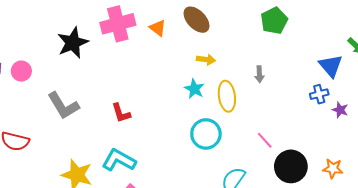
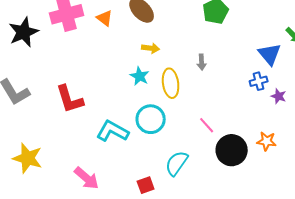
red L-shape: (121, 113) -> (70, 99), size x1.5
cyan L-shape: (119, 160) -> (113, 131), moved
orange star: (333, 169) -> (267, 141), moved

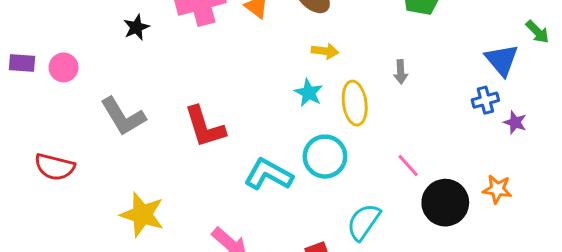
black star: (24, 32) -> (136, 27), size x0.6

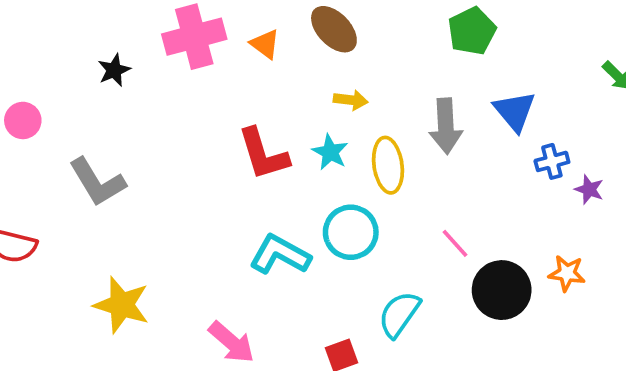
blue triangle: (502, 60) -> (515, 111), moved
gray arrow: (401, 72) -> (446, 126), size x1.8
red L-shape: (205, 127) -> (263, 154), moved

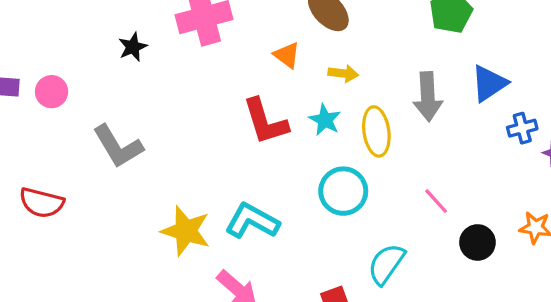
orange triangle: (265, 44) -> (287, 55), moved
blue triangle: (515, 111) -> (489, 83), turned 36
cyan L-shape: (280, 255) -> (252, 221), moved
black circle: (502, 290) -> (477, 242), size x0.7
yellow star: (122, 305) -> (186, 231), moved

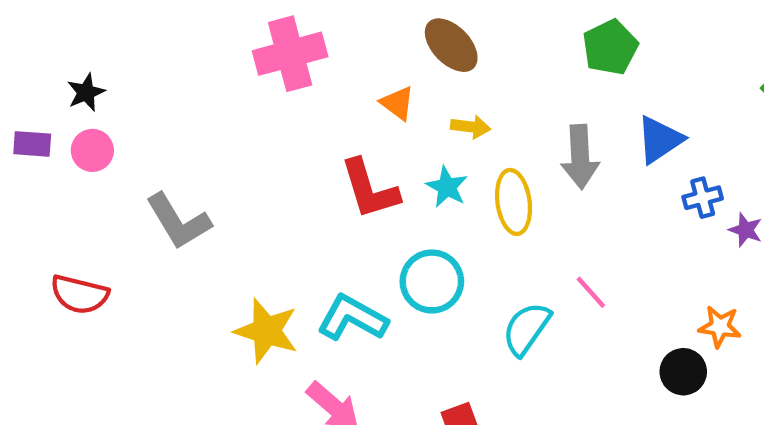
black star: (133, 47) -> (86, 92), moved
cyan circle: (343, 191) -> (432, 281), moved
black circle: (477, 242) -> (683, 372), moved
cyan semicircle: (386, 264) -> (526, 329), moved

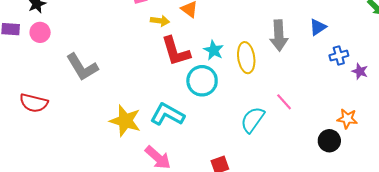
yellow arrow: (471, 127) -> (160, 21), moved
blue triangle: (660, 140) -> (318, 27), size x0.7
cyan circle: (432, 281) -> (202, 81), moved

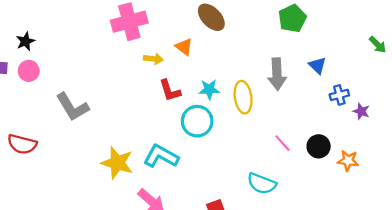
blue triangle: (318, 27) -> (317, 65), turned -42
cyan star: (214, 50) -> (209, 89), turned -30
red L-shape: (176, 51) -> (170, 91), size x0.7
cyan semicircle: (253, 120) -> (262, 184), moved, turned -104
black circle: (329, 141) -> (319, 146), moved

